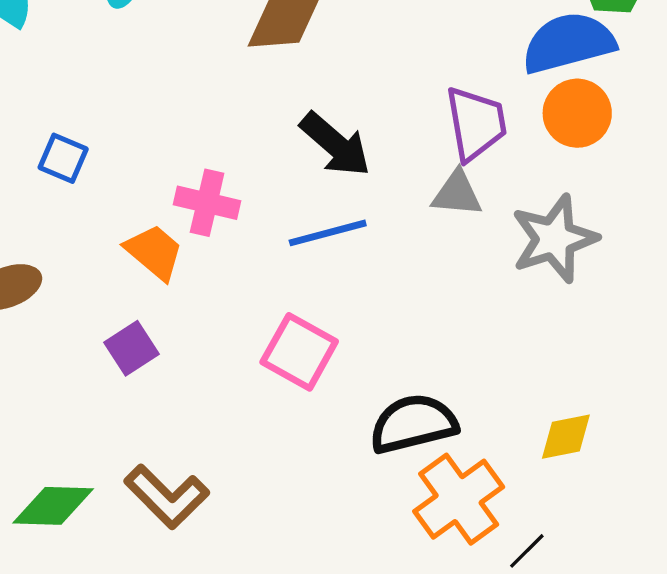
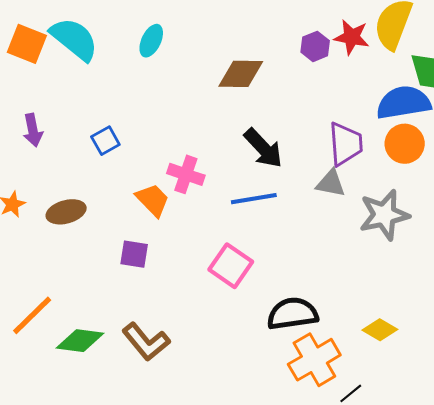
blue square: (63, 158) -> (105, 141), turned 32
purple square: (131, 348) -> (134, 254), turned 36
yellow diamond: (566, 437) -> (380, 330), turned 36

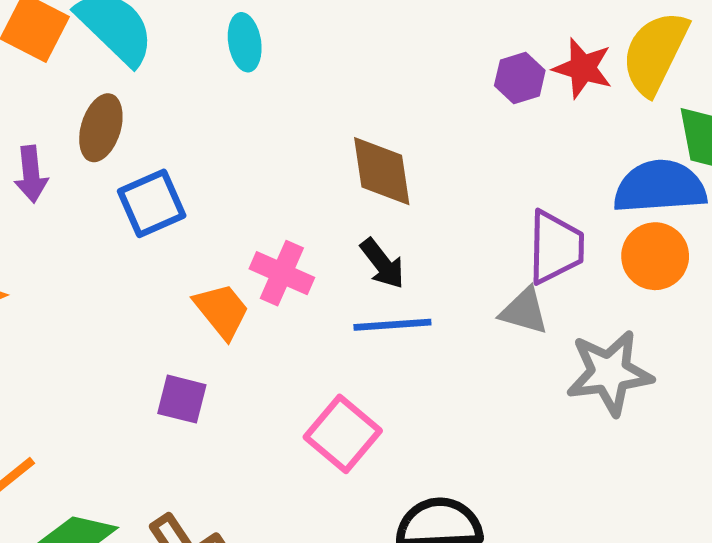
cyan ellipse: (151, 41) -> (245, 42), turned -40
brown diamond: (241, 74) -> (382, 171), moved, turned 75
blue square: (105, 141) -> (152, 203), size x1.4
black arrow: (263, 148) -> (382, 264), moved, size x0.7
brown ellipse: (66, 212) -> (101, 128), moved, turned -63

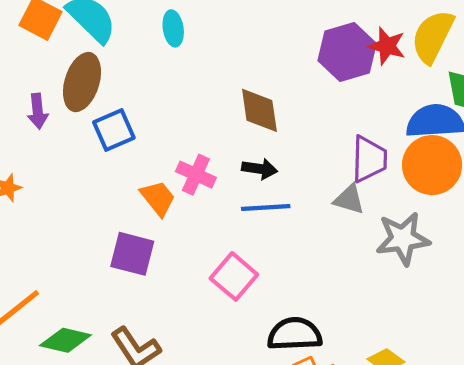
purple hexagon: (520, 78) -> (347, 52), size x1.8
brown ellipse: (101, 128) -> (82, 82), size x1.4
orange circle: (655, 256) -> (432, 165), size x1.4
black arrow: (382, 264) -> (260, 169), turned -44
purple square: (182, 399) -> (132, 254), size x1.4

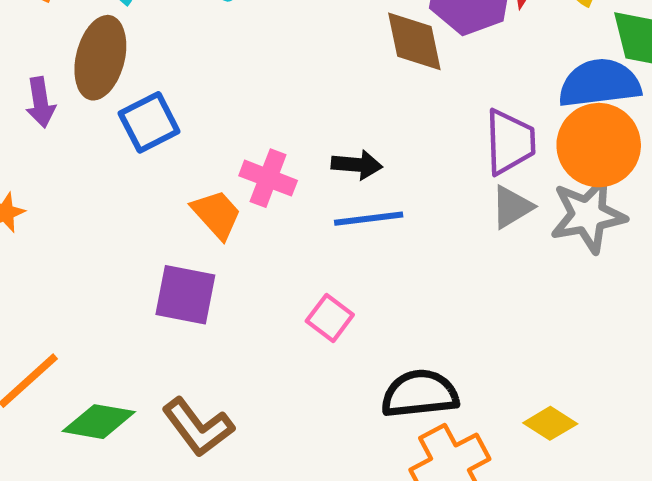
brown diamond: (259, 110) -> (414, 41), moved
gray triangle: (349, 199) -> (512, 207), moved, turned -44
gray star: (403, 239) -> (588, 215), moved
pink square: (234, 276) -> (330, 318), size x0.7

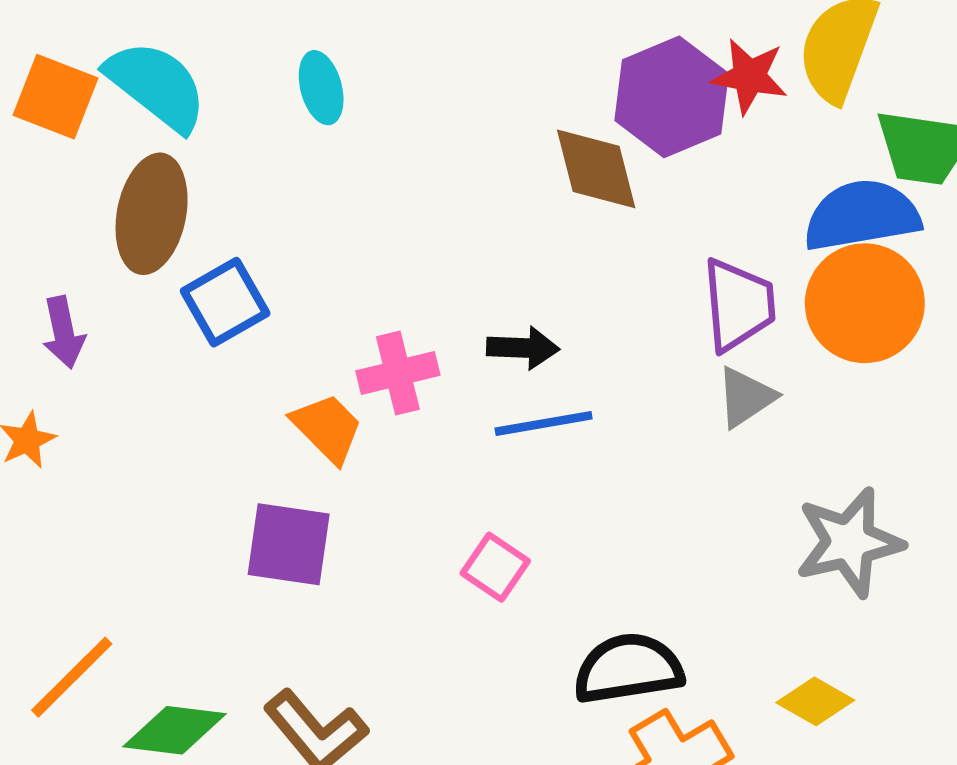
purple arrow: (41, 102) -> (64, 332), moved
pink cross: (268, 178) -> (398, 373), turned -32
gray star: (588, 215) -> (849, 542), moved

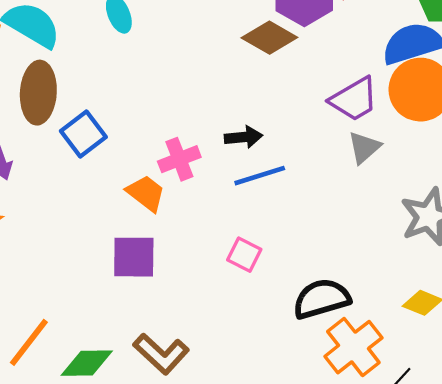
brown diamond: (596, 169) -> (269, 38), turned -38
purple trapezoid: (739, 305) -> (354, 99), turned 72

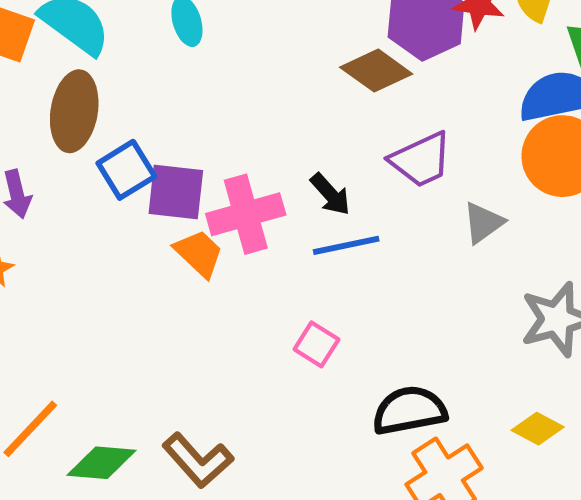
purple trapezoid: (354, 99) -> (421, 160), moved
black arrow: (243, 137) -> (330, 194), turned 48
pink cross: (179, 159) -> (246, 214), size x1.4
purple square: (134, 257) -> (176, 192), moved

